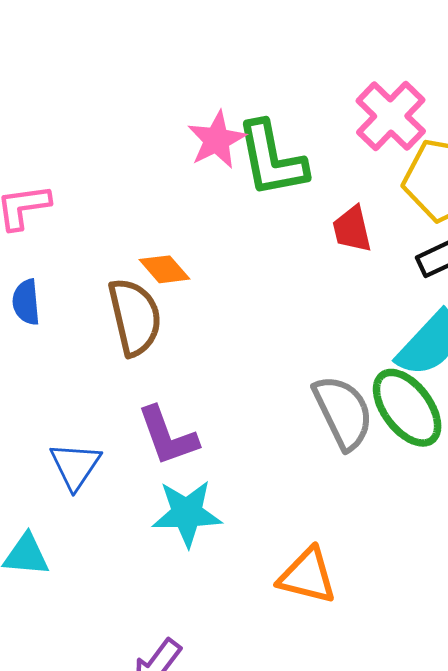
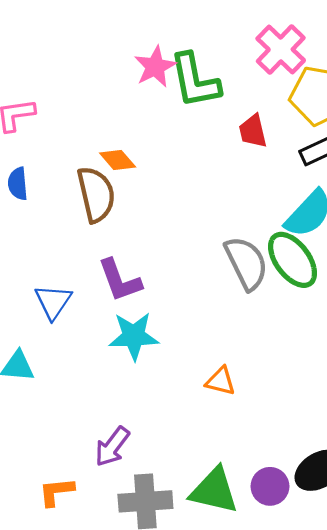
orange triangle: (307, 576) -> (221, 381), size x0.7

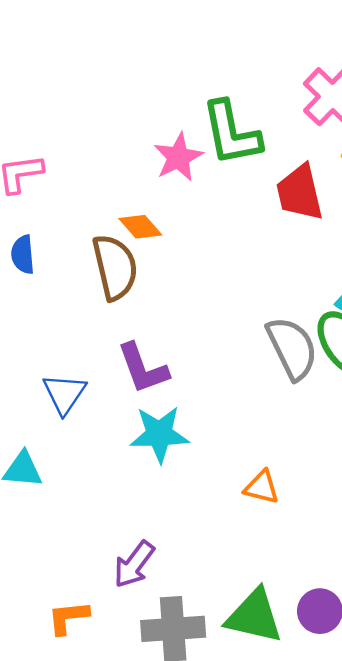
pink star: (155, 67) -> (178, 157), moved
red trapezoid: (253, 131) -> (300, 193), size x1.4

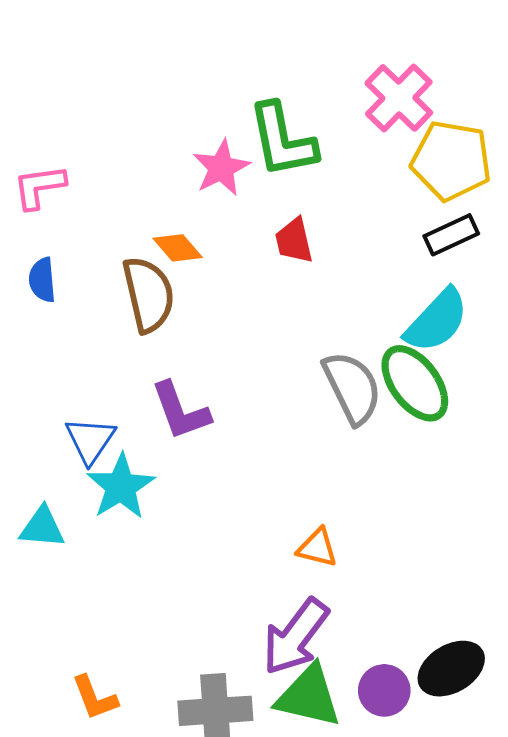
red trapezoid: (300, 193) -> (294, 241), moved, size x0.7
cyan star: (159, 434) -> (121, 487), moved, turned -30
purple arrow: (134, 564) -> (295, 637), moved, size x1.4
orange L-shape: (68, 617) -> (95, 698), turned -105

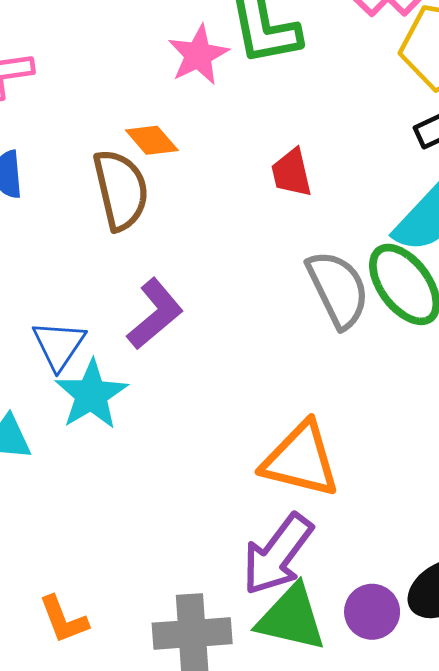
red trapezoid: (294, 241) -> (291, 173), moved
purple L-shape: (180, 411) -> (155, 314), turned -110
orange triangle: (317, 548) -> (301, 460), size x1.8

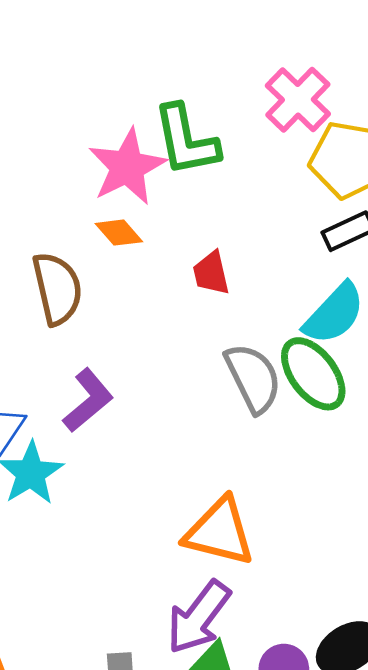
pink star: (198, 55) -> (127, 167), size x1.4
orange diamond: (152, 140) -> (119, 233), moved

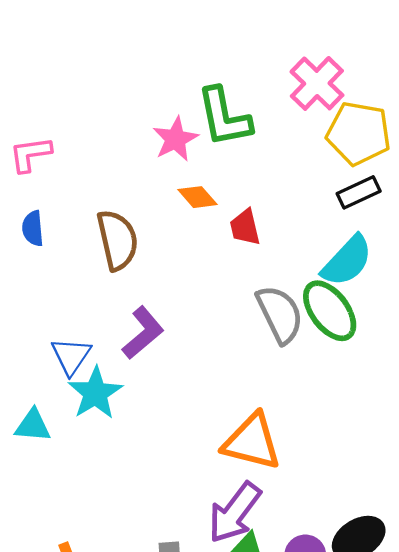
pink star: (127, 167) -> (175, 139), size x0.7
orange diamond: (119, 233) -> (197, 197), moved

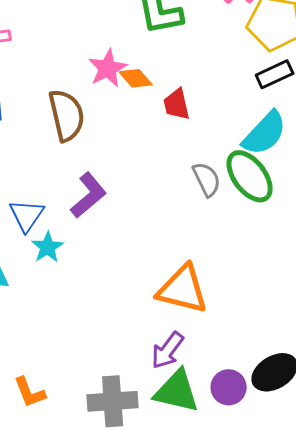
pink star: (175, 139) -> (108, 68), moved
gray semicircle: (280, 314) -> (207, 179), size x0.7
cyan star: (95, 393) -> (48, 247), size x0.7
purple arrow: (235, 513) -> (168, 350), size x0.7

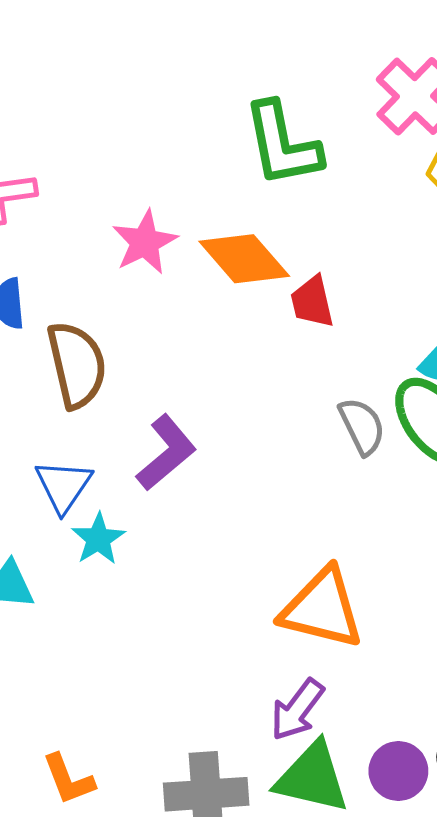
pink star: (108, 68) -> (145, 242), moved
orange diamond: (136, 78) -> (244, 259), size x1.6
brown semicircle: (67, 115) -> (77, 365), moved

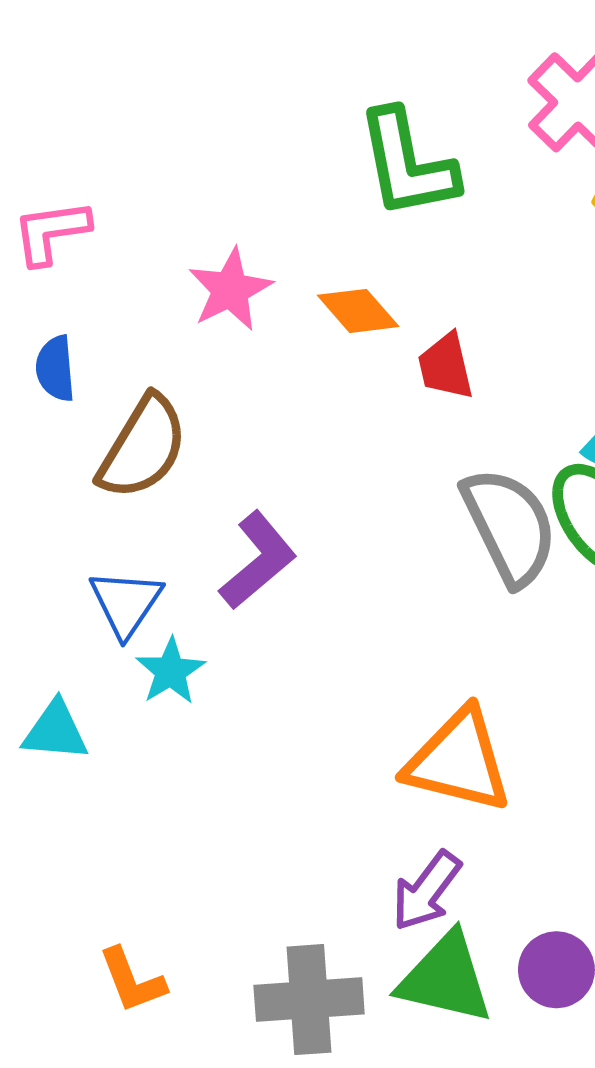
orange diamond: (244, 259) -> (358, 311), size x0.7
brown semicircle: (77, 365) -> (143, 447), turned 44
gray semicircle: (362, 426) -> (510, 526), size x1.6

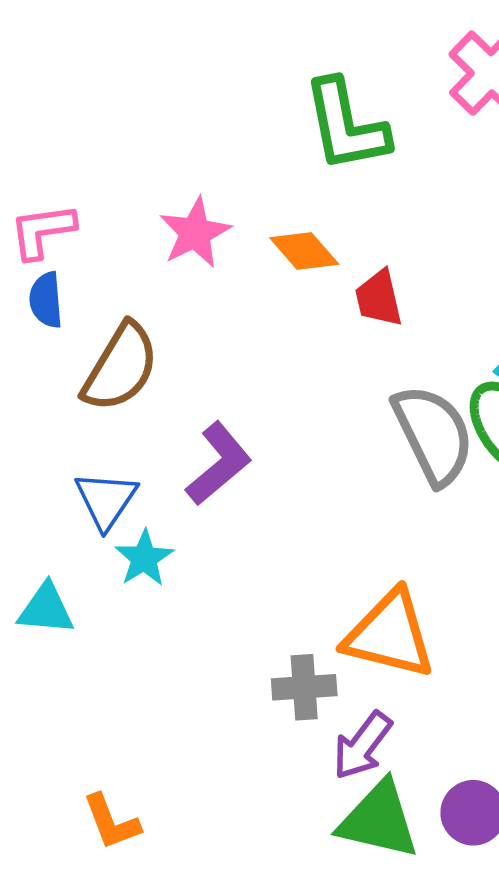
pink L-shape: (51, 232) -> (42, 231), moved
gray cross: (309, 1000) -> (304, 687), moved, size x0.7

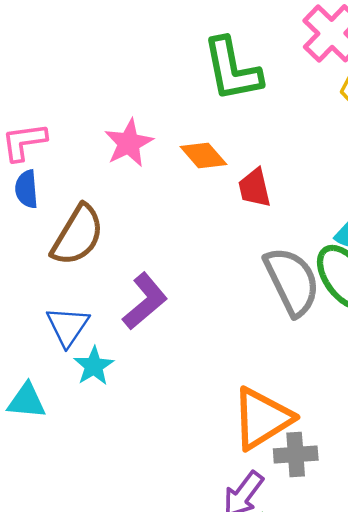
orange triangle: (390, 635) -> (262, 418), turned -46
gray cross: (304, 687) -> (296, 455), moved

